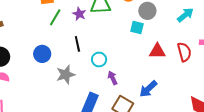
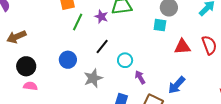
black line: (77, 44) -> (102, 47), turned 56

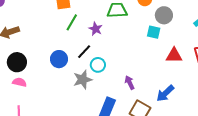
purple star: (101, 17) -> (96, 29), moved
black line: (102, 47) -> (84, 52), moved
cyan circle: (125, 60) -> (98, 65), moved

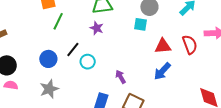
purple star: (96, 29) -> (97, 28), moved
gray star: (83, 80) -> (49, 89), moved
blue arrow: (165, 93) -> (162, 71), moved

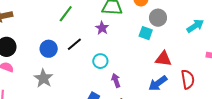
red semicircle: (190, 45) -> (188, 79), moved
cyan circle: (88, 62) -> (100, 61), moved
gray star: (49, 89) -> (43, 78), turned -30

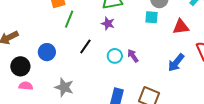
blue circle: (49, 49) -> (47, 52), moved
red triangle: (163, 59) -> (181, 27), moved
purple arrow: (116, 80) -> (133, 56), moved

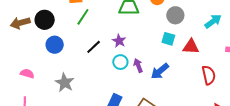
cyan square: (151, 17) -> (168, 39), moved
purple star: (108, 24) -> (119, 41), moved
blue arrow: (176, 63) -> (160, 71), moved
black circle: (20, 66) -> (45, 20), moved

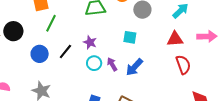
cyan square: (168, 39) -> (130, 37), moved
blue circle: (55, 45) -> (40, 54), moved
red triangle: (191, 47) -> (175, 39), moved

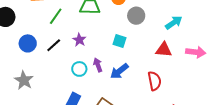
green line: (51, 23) -> (56, 16), moved
cyan circle: (94, 63) -> (79, 69), moved
red semicircle: (183, 65) -> (154, 81), moved

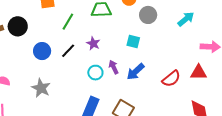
red triangle: (164, 50) -> (198, 72), moved
red semicircle: (154, 81) -> (171, 79), turned 66

